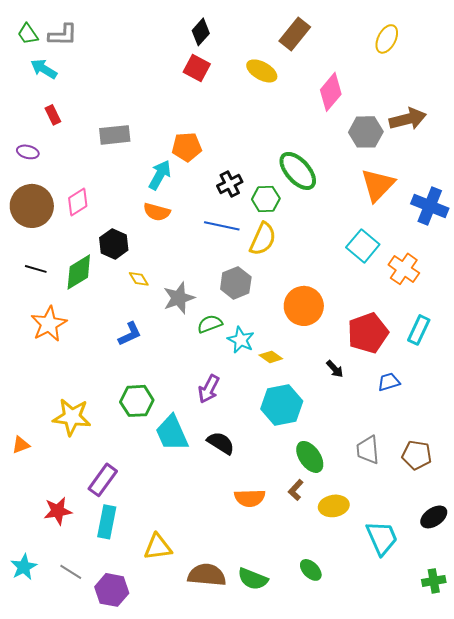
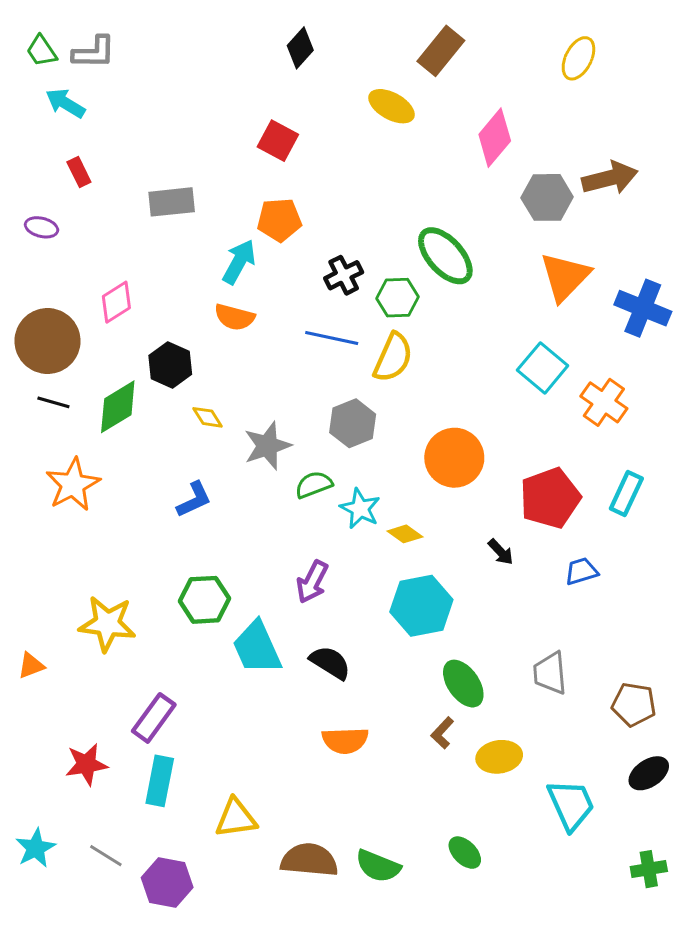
red square: (197, 68) -> (278, 141), moved
brown circle: (32, 206) -> (47, 341), moved
brown pentagon: (417, 455) -> (634, 704), moved
orange semicircle: (250, 498) -> (345, 740), moved

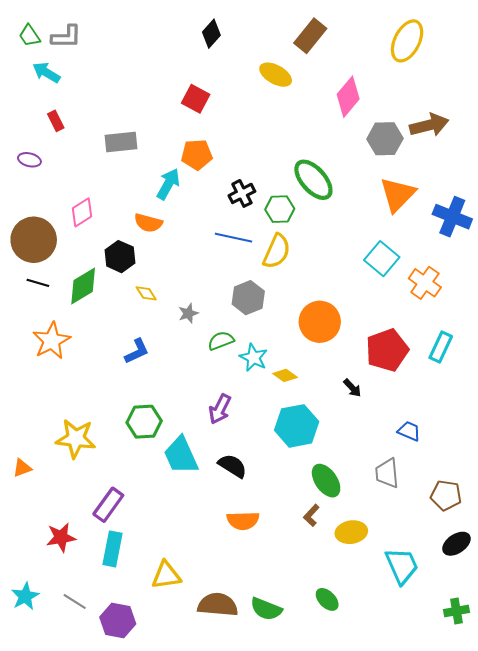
yellow ellipse: (578, 58) -> (407, 41), size x1.4
orange semicircle: (234, 317) -> (148, 223), moved
gray star: (267, 446) -> (188, 313), size x0.6
blue trapezoid: (581, 571) -> (409, 431), moved, turned 40

